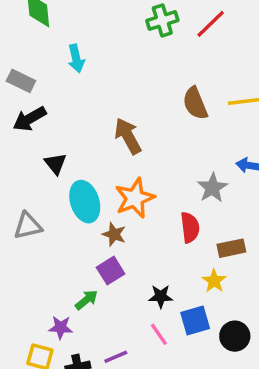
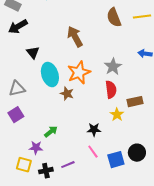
gray star: (212, 188) -> (113, 67), moved
purple square: (111, 271) -> (16, 115), moved
yellow star: (214, 281) -> (117, 115), moved
blue square: (195, 321) -> (116, 160), moved

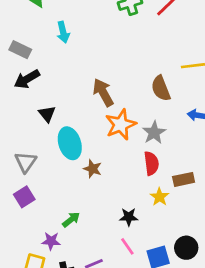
brown semicircle: (114, 18) -> (161, 88), moved
orange star: (79, 73) -> (121, 125), moved
gray triangle: (17, 89) -> (26, 162), turned -42

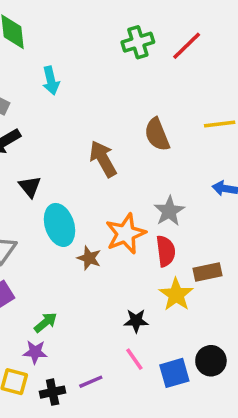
brown semicircle: (161, 88) -> (157, 134), moved
orange star: (121, 125) -> (126, 234), moved
yellow star: (159, 197) -> (176, 295), size x1.4
green arrow: (71, 220) -> (46, 322), moved

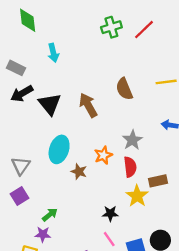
black triangle: (30, 187) -> (50, 104), moved, size x1.5
cyan ellipse: (59, 225) -> (59, 149), turned 36
orange star: (126, 234) -> (103, 155), size x0.7

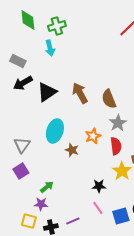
green cross: (111, 27) -> (57, 26), moved
brown semicircle: (124, 89) -> (109, 99), moved
black triangle: (50, 104) -> (47, 92), turned 35

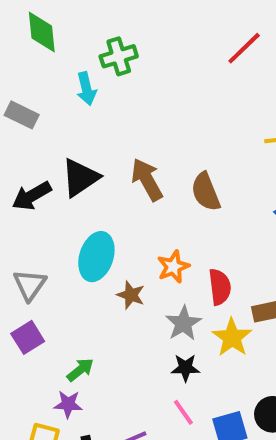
green cross: (57, 26) -> (119, 56), moved
black arrow: (23, 83) -> (32, 196), moved
gray star: (118, 123) -> (183, 323), moved

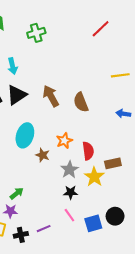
cyan arrow: (86, 89) -> (13, 66), moved

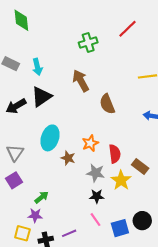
green cross: (36, 33) -> (88, 43), moved
brown arrow: (51, 96) -> (81, 81), moved
brown rectangle: (113, 163) -> (140, 167), turned 49
gray star: (69, 170) -> (96, 173), turned -30

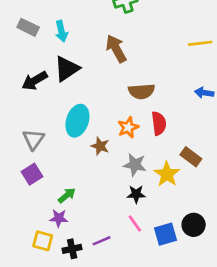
brown semicircle: (107, 104) -> (141, 91), moved, turned -72
red semicircle: (115, 154) -> (159, 123), moved

